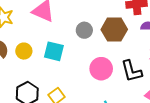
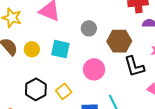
brown hexagon: (114, 29) -> (119, 41), moved
pink circle: (101, 69) -> (94, 69), moved

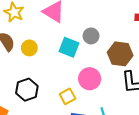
cyan square: (60, 49) -> (69, 47), moved
yellow square: (64, 91) -> (68, 96), moved

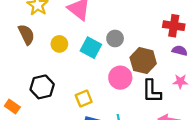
yellow circle: (29, 48) -> (59, 44), moved
pink circle: (90, 79) -> (120, 78), moved

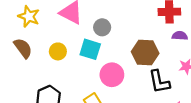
gray circle: (115, 38) -> (102, 27), moved
pink circle: (120, 78) -> (112, 75), moved

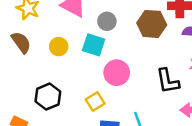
brown hexagon: (145, 52) -> (152, 24), moved

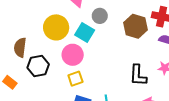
brown semicircle: (21, 42) -> (20, 48), moved, turned -150
yellow circle: (59, 47) -> (56, 27), size x1.6
pink circle: (117, 73) -> (73, 55), moved

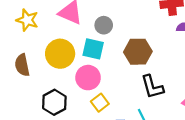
brown hexagon: (135, 26) -> (138, 52), moved
brown semicircle: (20, 48) -> (22, 65), moved
black L-shape: (138, 75) -> (152, 87), moved

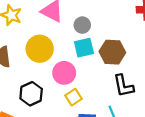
cyan square: (93, 49) -> (84, 48), moved, turned -30

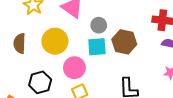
brown hexagon: (112, 52) -> (124, 42), moved

